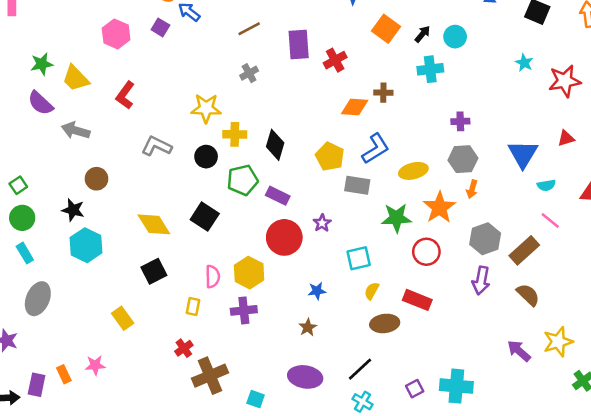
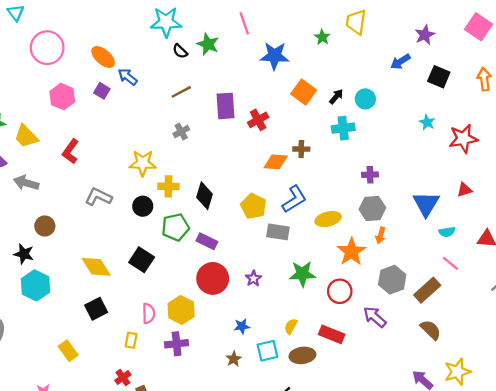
green star: (396, 218) -> (302, 274), moved
purple star: (322, 223) -> (253, 278), moved
cyan square: (359, 258) -> (267, 351), moved
purple arrow: (481, 280) -> (375, 317), moved, turned 120

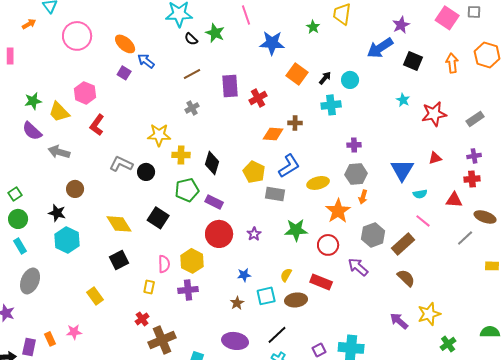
blue arrow: (400, 62) -> (380, 48), size x1.5
pink hexagon: (62, 97) -> (85, 93), moved
black circle: (143, 206) -> (146, 172), moved

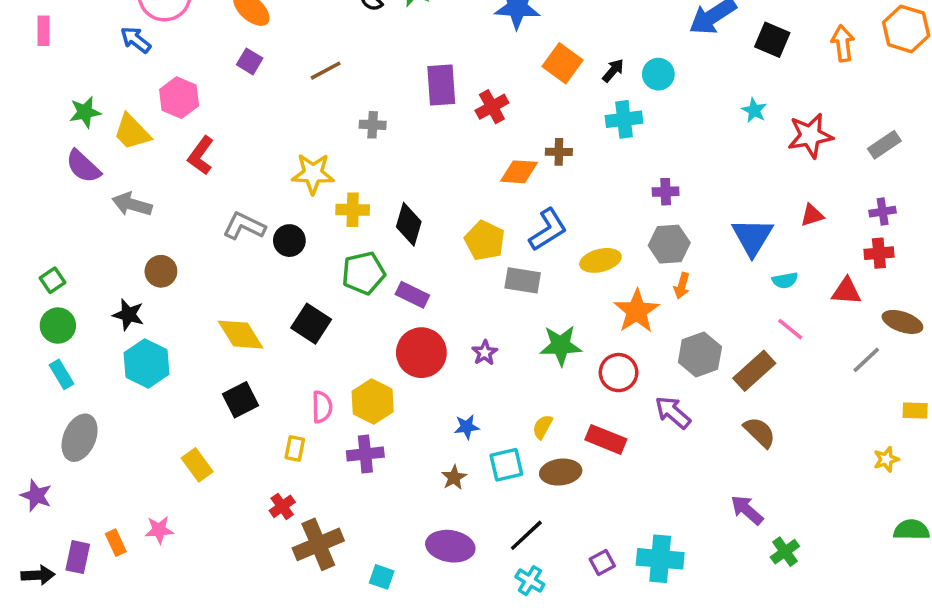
blue arrow: (146, 61) -> (136, 40), moved
brown line: (192, 74) -> (326, 71), moved
gray cross: (192, 108) -> (373, 125), turned 32
yellow star: (429, 314) -> (886, 459), moved, size x0.6
green cross: (448, 344) -> (785, 552), moved

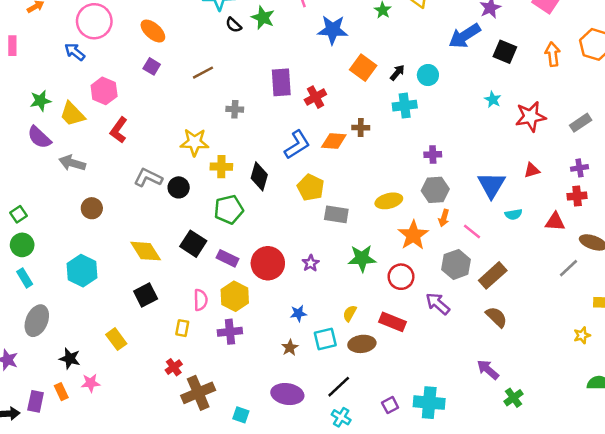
blue L-shape: (548, 230) -> (297, 145), moved
purple rectangle: (412, 295) -> (227, 258), moved
black star: (128, 315) -> (70, 359), moved
pink line: (790, 329) -> (472, 231), moved

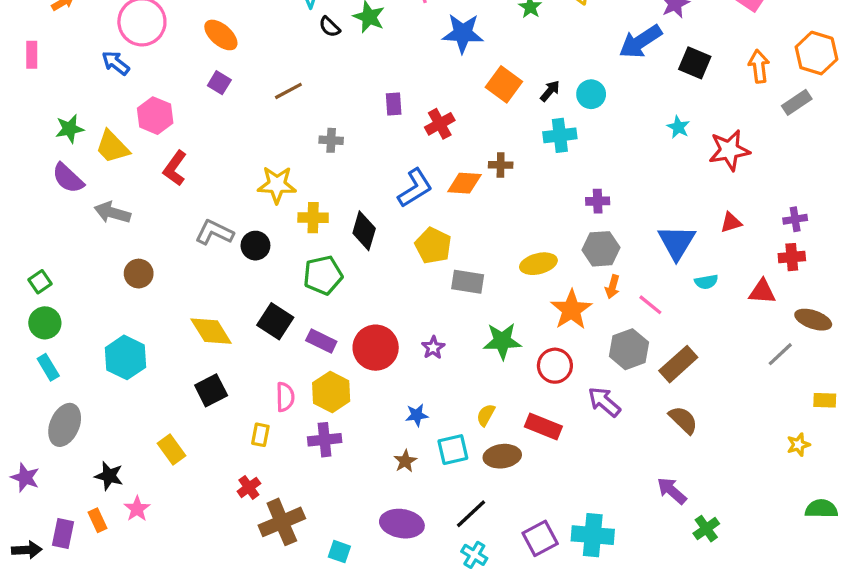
purple rectangle: (281, 82) -> (394, 104), size x0.6
gray rectangle: (581, 123) -> (797, 102), moved
pink star: (91, 383) -> (137, 509), turned -30
purple square: (390, 405) -> (540, 538), size x1.5

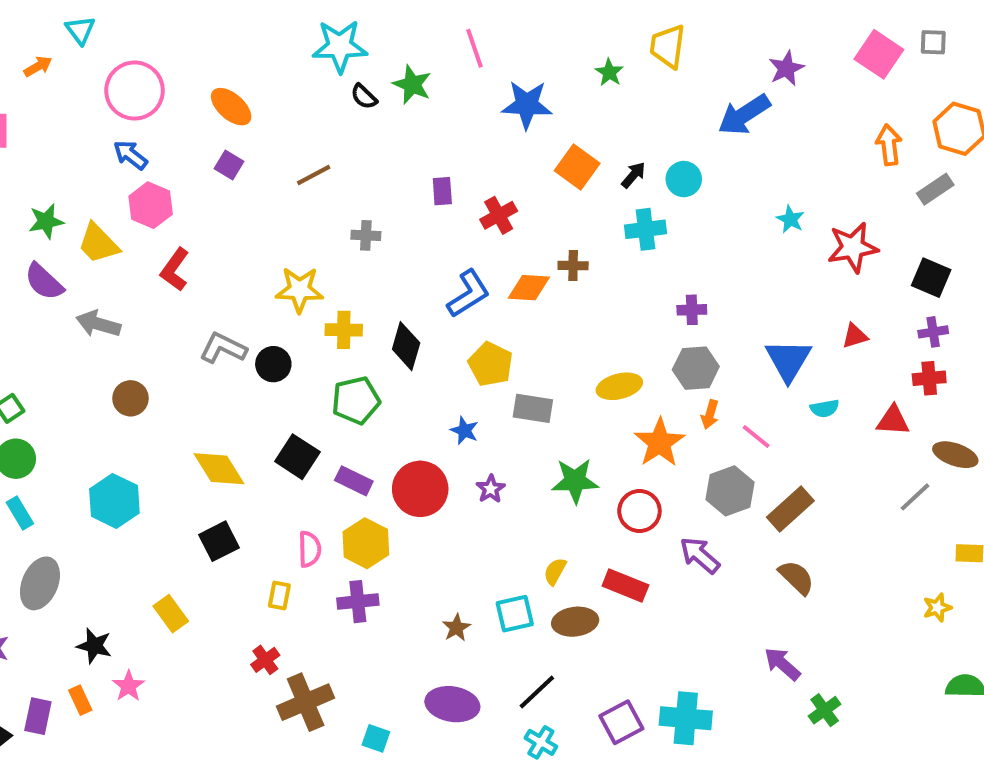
blue arrow: (116, 63) -> (130, 155), moved
black square: (695, 63) -> (931, 278), moved
blue star: (417, 415) -> (464, 431), moved, turned 30

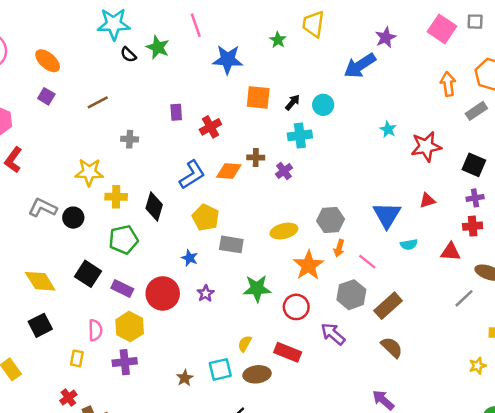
orange square: (577, 167) -> (258, 97), turned -30
purple cross: (692, 310) -> (284, 171), moved, turned -35

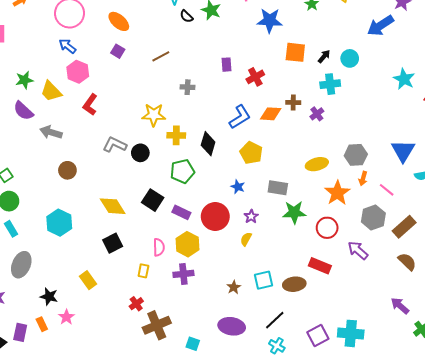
cyan star: (388, 129) -> (404, 79), size x1.5
gray rectangle: (231, 244) -> (278, 188), moved
yellow semicircle: (245, 344) -> (246, 239), moved

